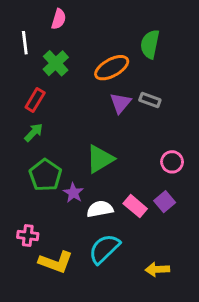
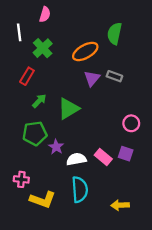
green arrow: (34, 132) -> (39, 101), moved
green triangle: (100, 159) -> (68, 109), moved
green pentagon: (45, 175) -> (35, 133), turned 30
purple square: (165, 202) -> (126, 154), turned -32
cyan semicircle: (104, 249) -> (80, 190), turned 130

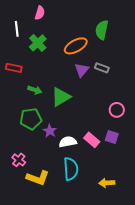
red rectangle: (27, 76) -> (14, 68), moved, turned 70
green arrow: (39, 101) -> (35, 90), turned 64
pink cross: (21, 179) -> (19, 160), turned 32

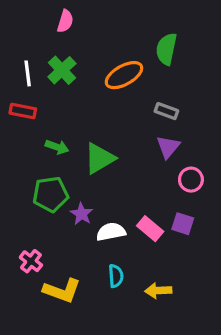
white line: (17, 29) -> (28, 73), moved
purple triangle: (82, 70) -> (168, 147), moved
cyan semicircle: (71, 169) -> (116, 276), size x0.6
yellow arrow: (107, 183) -> (158, 291), moved

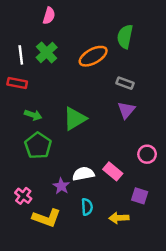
green arrow: (57, 147) -> (33, 115), moved
pink circle: (191, 180) -> (147, 154), moved
green pentagon: (51, 194) -> (38, 146), turned -30
purple star: (82, 214) -> (61, 186), moved
purple square: (183, 224) -> (140, 196), moved

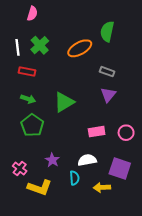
pink semicircle: (49, 16) -> (32, 14), moved
red rectangle: (17, 83) -> (27, 72), moved
pink rectangle: (113, 171) -> (97, 132), moved, turned -49
white semicircle: (83, 174) -> (87, 160), moved
purple square: (140, 196) -> (120, 169), size x1.5

